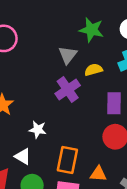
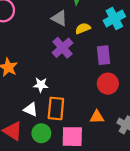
gray triangle: (68, 55) -> (59, 18), turned -35
orange rectangle: (67, 160) -> (56, 109), moved

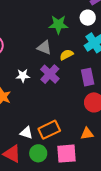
white star: (41, 85) -> (23, 76), moved
orange rectangle: (56, 109) -> (49, 130), turned 65

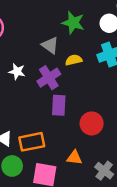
purple rectangle: (88, 77) -> (59, 105), moved

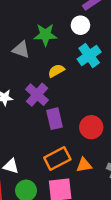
gray triangle: (50, 45) -> (21, 50), moved
orange rectangle: (32, 142) -> (57, 158), moved

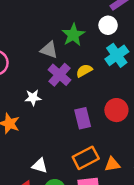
green star: (45, 35) -> (73, 35), turned -30
purple cross: (37, 95) -> (59, 75), moved
red circle: (91, 127) -> (116, 110), moved

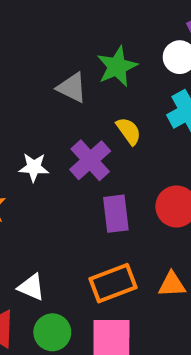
yellow semicircle: (84, 71) -> (129, 131), turned 77
purple cross: (59, 75) -> (90, 160), moved
orange triangle: (112, 164) -> (172, 284), moved

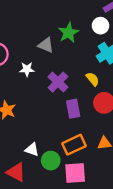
yellow semicircle: (129, 131) -> (93, 79), moved
white star: (34, 167) -> (27, 69), moved
green circle: (52, 332) -> (51, 161), moved

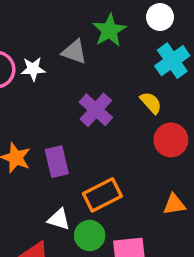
white star: (27, 69) -> (33, 69), moved
purple rectangle: (73, 109) -> (57, 162), moved
orange rectangle: (74, 145) -> (102, 195), moved

